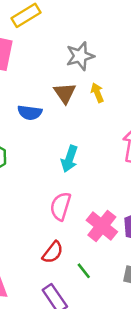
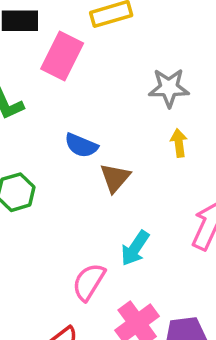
brown triangle: (65, 93) -> (115, 178), moved
cyan arrow: (69, 159) -> (135, 248), moved

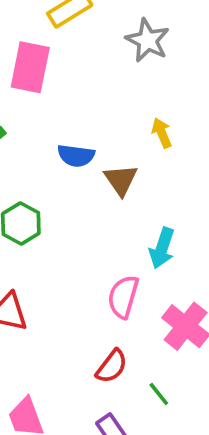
gray star: (169, 88) -> (148, 40), moved, turned -30
yellow arrow: (179, 143) -> (162, 133), moved

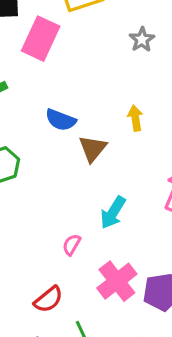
gray star: (148, 40) -> (142, 40), size x0.7
pink semicircle: (123, 297) -> (72, 245), size x0.6

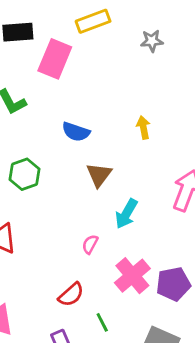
gray star: (142, 40) -> (152, 41), moved, turned 30
brown triangle: (93, 149) -> (99, 175), moved

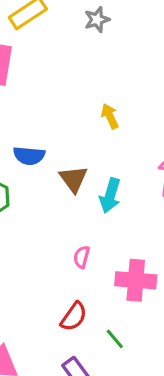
blue semicircle: (76, 132) -> (29, 156), moved
cyan arrow: (126, 214) -> (110, 195), moved
pink cross: (132, 276) -> (136, 280), turned -32

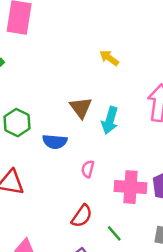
yellow arrow: (110, 116) -> (109, 58), turned -30
blue semicircle: (29, 156) -> (55, 142), moved

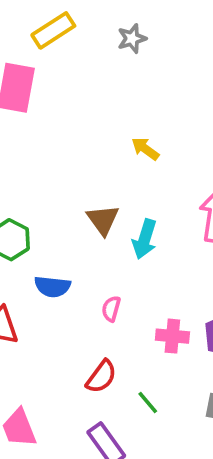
blue semicircle: (55, 142) -> (52, 287), moved
pink cross: (130, 187) -> (172, 336), size x0.7

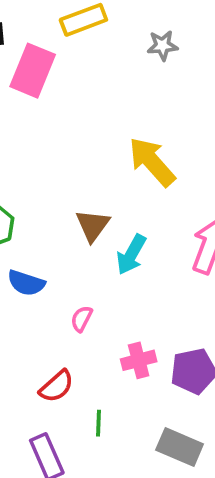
yellow arrow: (145, 149) -> (152, 162), size x1.8
pink cross: (172, 336) -> (139, 360), turned -32
green line: (148, 403) -> (99, 423), turned 30

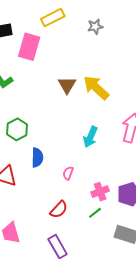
brown triangle: (93, 225) -> (67, 85), moved
blue semicircle: (26, 283) -> (37, 157), turned -102
green line: (99, 423) -> (95, 213), moved, turned 56

